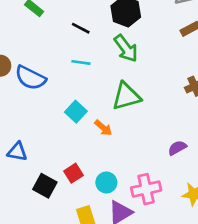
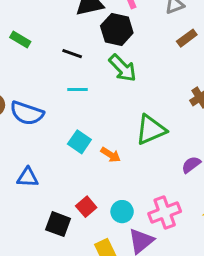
green triangle: (126, 96) -> (151, 130), moved
blue triangle: (17, 152) -> (28, 177), moved

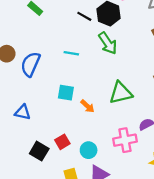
black line: (72, 54) -> (84, 16), moved
blue semicircle: (27, 113) -> (30, 64), turned 85
cyan square: (79, 142) -> (66, 93), turned -35
pink cross: (165, 213) -> (125, 140), moved

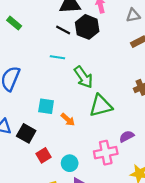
green arrow: (108, 43) -> (83, 77), moved
cyan line: (71, 53) -> (57, 57), moved
black square: (39, 151) -> (26, 133), moved

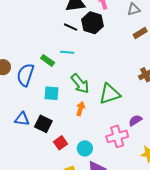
green rectangle: (14, 23) -> (48, 60), moved
green arrow: (83, 77) -> (80, 84), moved
cyan square: (46, 106) -> (52, 93), moved
orange arrow: (68, 120) -> (81, 109), turned -112

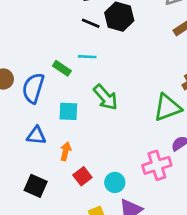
green triangle: (110, 94) -> (167, 107), moved
orange arrow: (81, 109) -> (66, 151), moved
blue triangle: (22, 119) -> (36, 136), moved
black square: (43, 124) -> (36, 186), moved

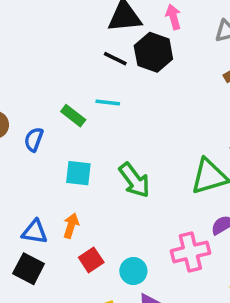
blue semicircle: (33, 88) -> (34, 139), size x0.6
green arrow: (106, 97) -> (134, 180), moved
blue triangle: (36, 136) -> (35, 232), moved

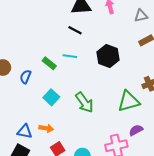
black hexagon: (153, 52) -> (108, 56), moved
cyan square: (78, 173) -> (51, 97), turned 35
orange arrow: (71, 226) -> (46, 128), turned 80

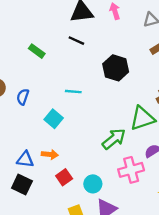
cyan line: (70, 56) -> (73, 92), moved
green rectangle: (49, 63) -> (37, 51), moved
green arrow: (84, 102) -> (114, 139), moved, turned -90

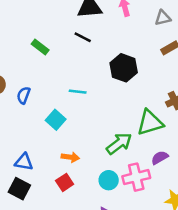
orange arrow: (50, 154) -> (70, 157), moved
cyan circle: (93, 184) -> (109, 180), moved

